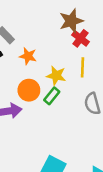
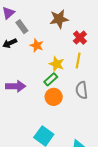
brown star: (71, 21) -> (59, 19), moved
orange circle: (29, 90) -> (54, 97), moved

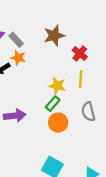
gray rectangle: (22, 27) -> (16, 40), moved
orange star: (37, 45) -> (18, 58), moved

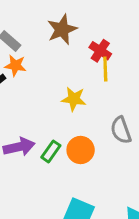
yellow line: (81, 79) -> (105, 69), moved
green rectangle: (53, 104) -> (51, 151), moved

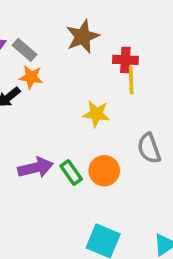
red cross: (100, 51) -> (125, 60), turned -30
green rectangle: (51, 151) -> (71, 173), turned -70

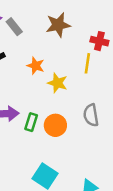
red cross: (125, 60) -> (99, 41), moved
orange star: (31, 77) -> (36, 66), moved
green rectangle: (71, 173) -> (31, 122), turned 42

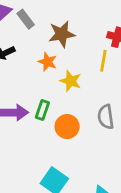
brown star: (58, 25) -> (62, 34), moved
green rectangle: (31, 122) -> (42, 110), moved

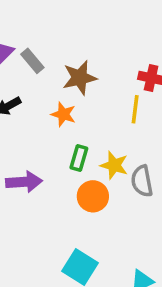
yellow star: (71, 81) -> (114, 165), moved
green rectangle: (42, 110) -> (79, 158), moved

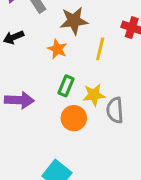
yellow line: (135, 109) -> (100, 49), moved
yellow star: (114, 165) -> (94, 95), turned -30

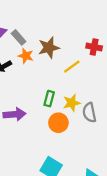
orange star: (57, 49) -> (26, 56), moved
yellow line: (100, 49) -> (72, 67), turned 48

